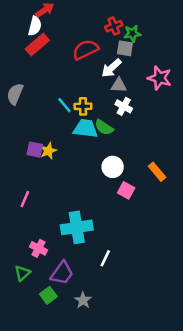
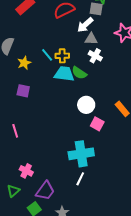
yellow star: (48, 151) -> (24, 63), moved
pink line: (25, 199) -> (15, 131), turned -40
cyan cross: (77, 227) -> (81, 154), moved

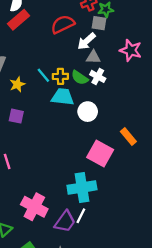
green semicircle: (79, 73) -> (80, 78), moved
white circle: (86, 105) -> (88, 112), moved
pink square: (97, 124) -> (100, 154), size x1.6
pink cross: (26, 171) -> (34, 207), moved, size x1.6
purple trapezoid: (45, 191) -> (65, 222), moved

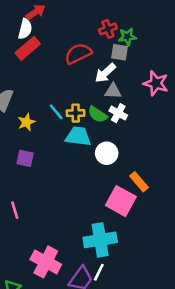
orange rectangle: (128, 137) -> (139, 182), moved

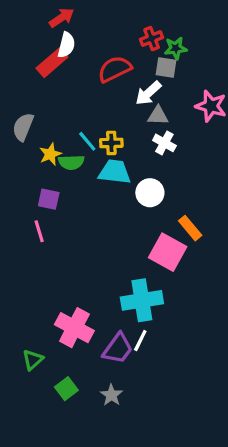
white semicircle: (25, 29) -> (66, 45), moved
green semicircle: (98, 114) -> (71, 162), moved, turned -36
pink line: (15, 210) -> (39, 231), moved

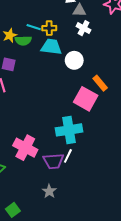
cyan line: (87, 141) -> (34, 27), turned -32
purple trapezoid: (118, 349) -> (53, 161), turned 50
green square: (66, 389) -> (13, 210), moved

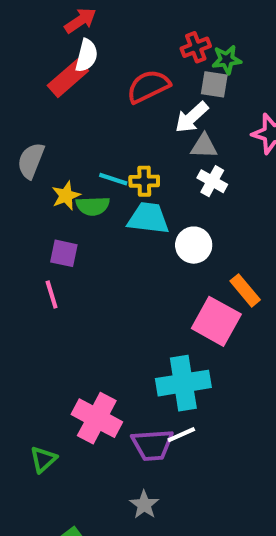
white line: (68, 156) -> (181, 435), turned 40

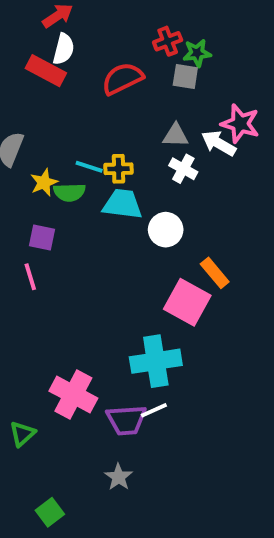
red rectangle: (68, 78) -> (46, 71), turned 69
white arrow: (192, 117) -> (219, 143), moved, turned 72

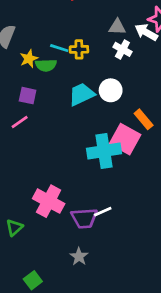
cyan trapezoid: (122, 204) -> (82, 94), moved, turned -32
pink line: (30, 277) -> (20, 122), turned 72
cyan cross: (156, 361) -> (104, 151), moved

